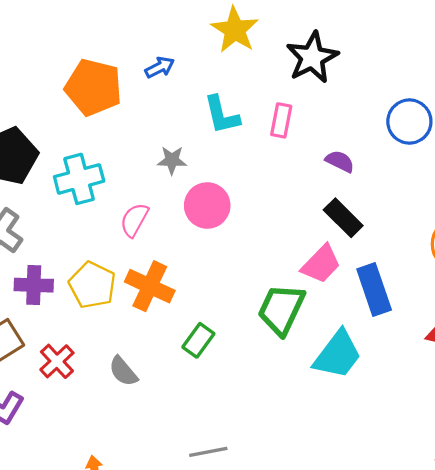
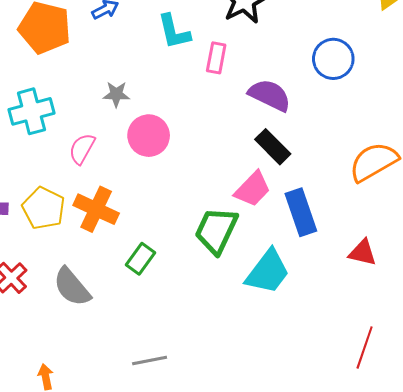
cyan L-shape: (222, 115) -> (174, 32), moved
purple semicircle: (340, 161) -> (270, 95), size x1.6
gray semicircle: (123, 371) -> (72, 287), size x1.4

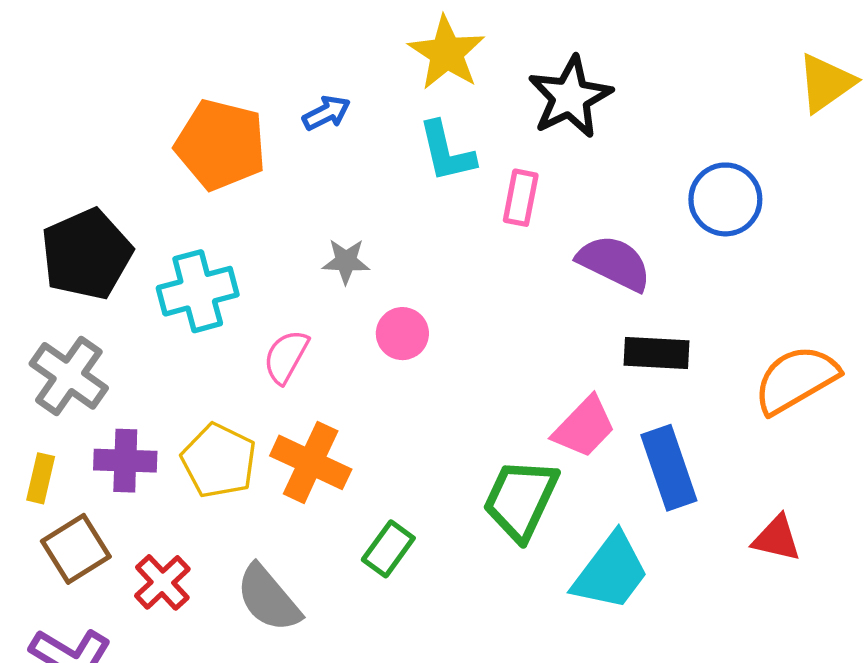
pink circle: (149, 136) -> (402, 334), size x0.7
black rectangle: (273, 147) -> (657, 353), moved, turned -42

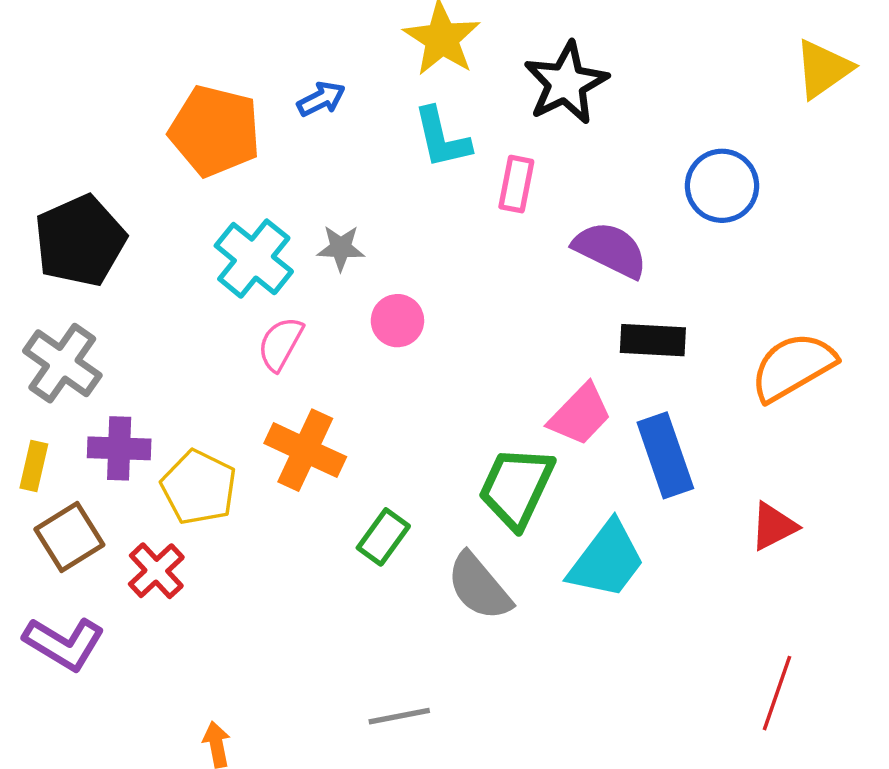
cyan cross: (198, 291) -> (254, 259), moved, turned -36
yellow pentagon: (219, 461) -> (199, 487), moved
red triangle: (777, 538) -> (773, 526), turned -40
gray semicircle: (268, 598) -> (479, 587), moved

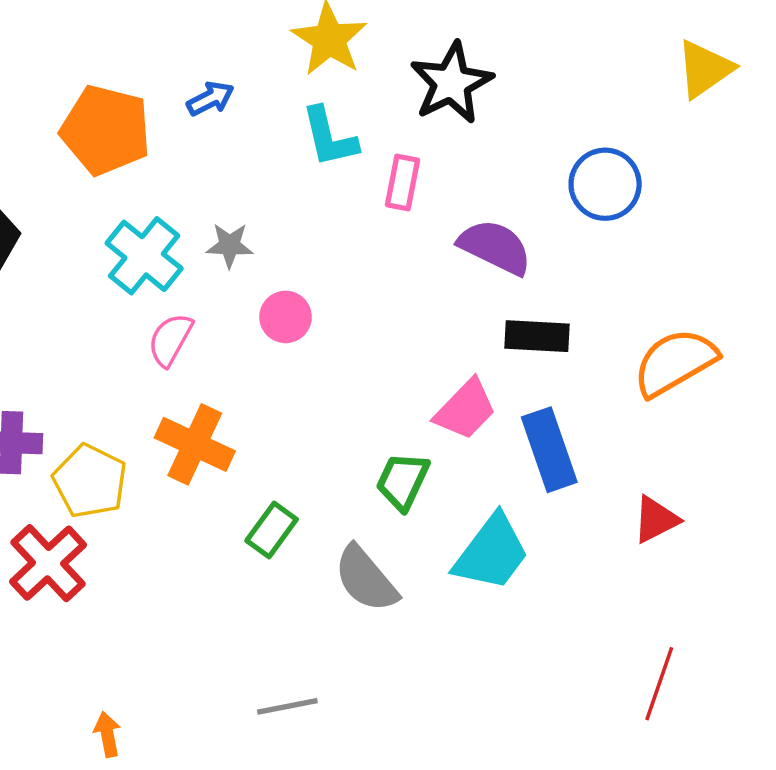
green trapezoid: (516, 487) -> (403, 481), size x0.7
red cross: (156, 571) -> (48, 563), size x1.4

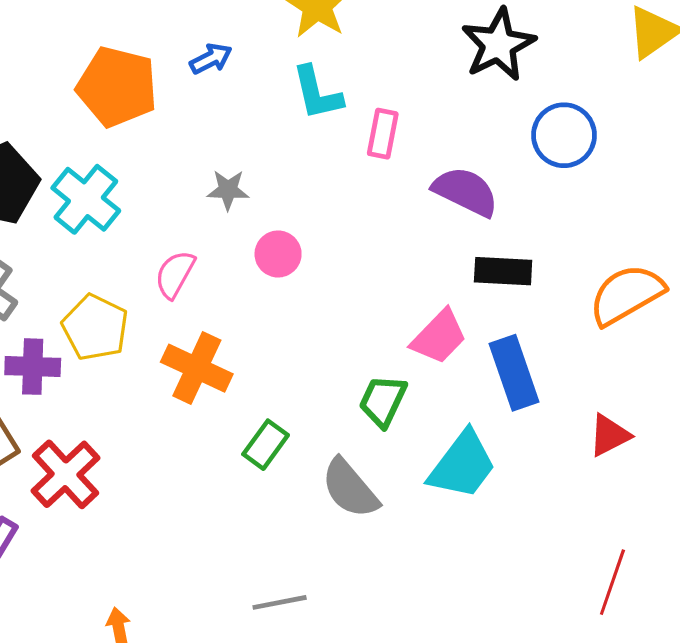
black star: (451, 83) -> (498, 45), moved
cyan cross: (144, 256) -> (86, 199), moved
yellow pentagon: (90, 481) -> (95, 327), moved

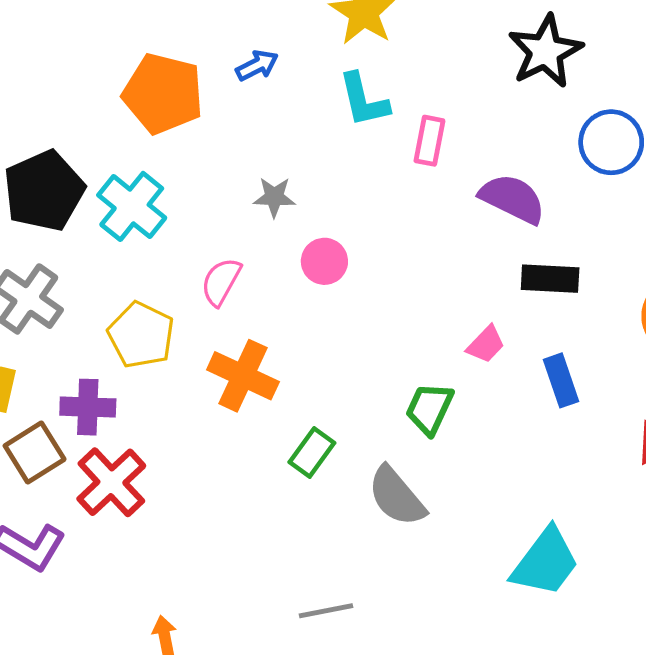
pink trapezoid: (439, 337) -> (486, 344), size x0.7
purple cross: (33, 367) -> (88, 407), moved
blue rectangle: (514, 373) -> (561, 380), size x0.7
cyan trapezoid: (462, 465) -> (545, 562), moved

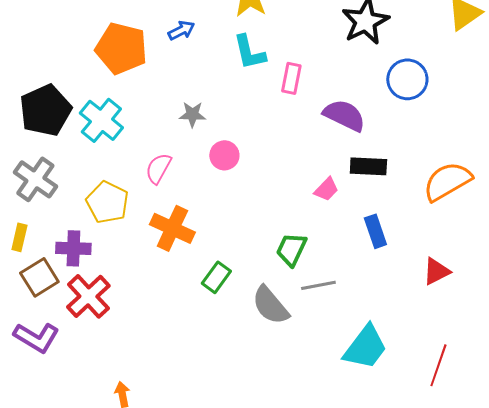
pink trapezoid: (486, 344) -> (326, 189), moved
gray line: (326, 611) -> (318, 285), moved

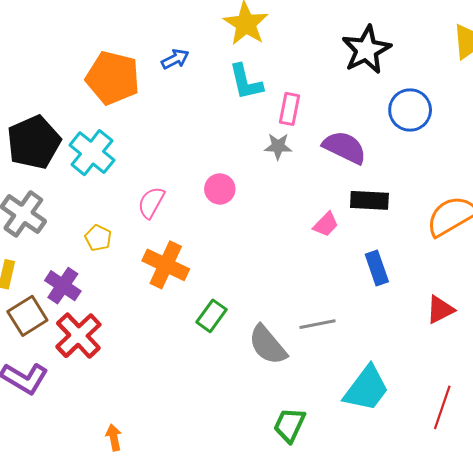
gray star: (192, 114) -> (278, 146), moved
yellow pentagon: (107, 202) -> (98, 238), size x0.6
purple cross: (73, 248) -> (63, 286), turned 32
green trapezoid: (291, 249) -> (289, 425), moved

